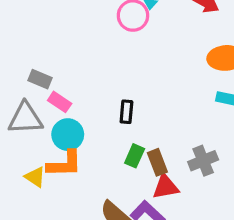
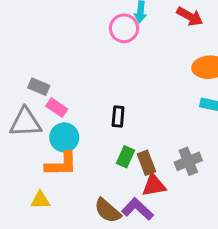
yellow triangle: (35, 177) -> (40, 200), moved, turned -36

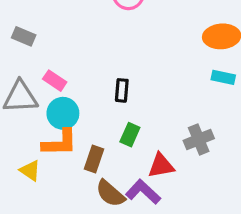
gray rectangle: (39, 87) -> (24, 36), moved
brown rectangle: (146, 163) -> (94, 159), moved, turned 40
yellow triangle: (40, 200) -> (30, 171), moved, turned 36

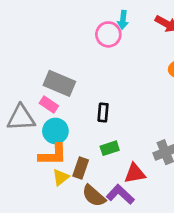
gray rectangle: (24, 36) -> (59, 83), moved, size x1.6
green rectangle: (130, 135) -> (110, 148), turned 48
yellow triangle: (30, 171) -> (61, 177), moved, turned 48

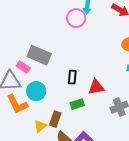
pink rectangle: (49, 105) -> (23, 67), moved
orange L-shape: (53, 155) -> (17, 104), moved, turned 65
red triangle: (135, 173) -> (96, 87), moved

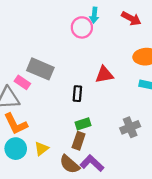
red triangle: (96, 87) -> (104, 75), moved
cyan circle: (36, 91) -> (16, 149), moved
brown rectangle: (55, 119) -> (79, 141), moved

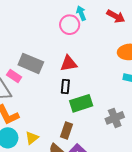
cyan arrow: (94, 15) -> (81, 13), turned 152
red triangle: (104, 75) -> (69, 63), moved
green rectangle: (83, 124) -> (81, 103), moved, size x1.5

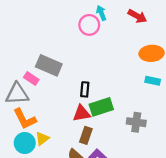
red triangle: (69, 63) -> (82, 113), moved
gray cross: (115, 118) -> (136, 122), turned 30
yellow triangle: (32, 138) -> (42, 139), moved

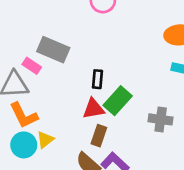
green rectangle: (101, 107) -> (118, 101), turned -30

